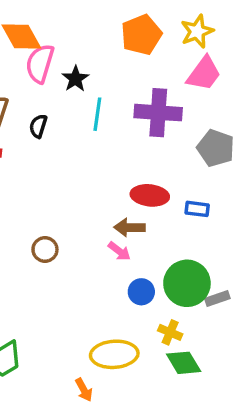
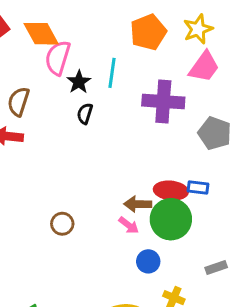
black star: (75, 79) -> (79, 82), moved
cyan line: (97, 114) -> (112, 73), moved
black semicircle: (38, 126) -> (85, 114), moved
red ellipse: (150, 195) -> (171, 191), moved
green circle: (187, 283) -> (171, 219), moved

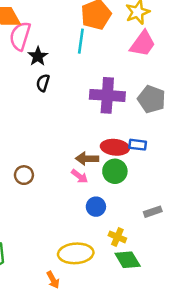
cyan line: (112, 73) -> (81, 41), moved
purple cross: (163, 102) -> (107, 95), moved
green circle: (171, 219) -> (115, 171), size x0.7

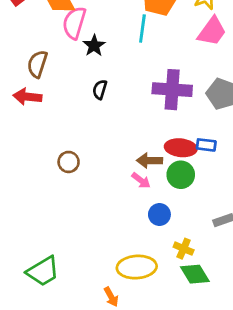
black semicircle: (43, 83) -> (100, 90), moved
brown circle: (24, 175) -> (69, 162), moved

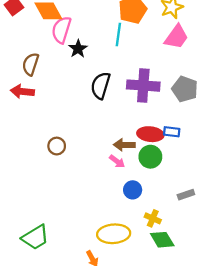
black semicircle: (100, 90) -> (101, 86), moved, size x1.6

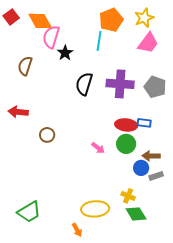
red arrow: (22, 91) -> (18, 112), moved
brown arrow: (124, 145) -> (151, 156), moved
blue circle: (133, 190) -> (141, 168), moved

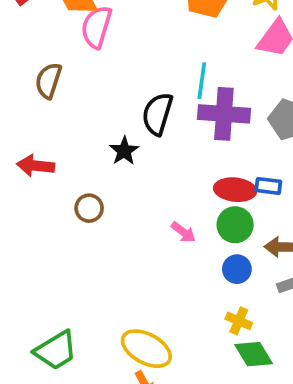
cyan line: (99, 41) -> (202, 81), moved
black star: (65, 53) -> (124, 151), moved
blue circle: (141, 168) -> (237, 269), moved
yellow ellipse: (95, 209) -> (146, 349), moved, turned 32

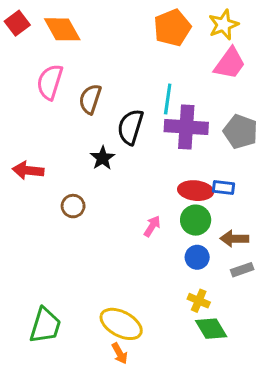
pink semicircle: (96, 27) -> (50, 82), moved
brown semicircle: (48, 81) -> (90, 99), moved
pink arrow: (183, 232) -> (152, 226), turned -95
green trapezoid: (56, 350) -> (45, 325), turned -42

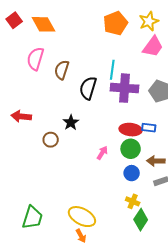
black star: (103, 158) -> (71, 122), moved
green diamond: (211, 329) -> (141, 220), turned 65

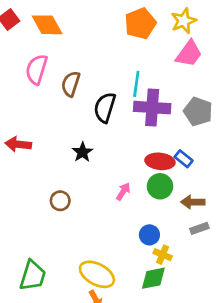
blue rectangle: (149, 128) -> (184, 159), turned 32
brown circle: (51, 140) -> (60, 201), moved
blue circle: (132, 173) -> (149, 235), moved
green diamond: (141, 220) -> (153, 278), moved, turned 45

